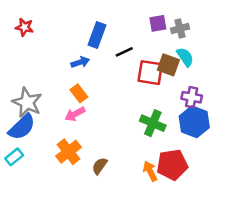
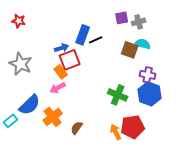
blue rectangle: (97, 35) -> (83, 35), moved
cyan semicircle: (185, 57) -> (143, 44), turned -42
red square: (150, 73) -> (70, 60), moved, turned -30
gray star: (27, 102) -> (21, 64), moved
blue semicircle: (22, 127) -> (30, 105), moved

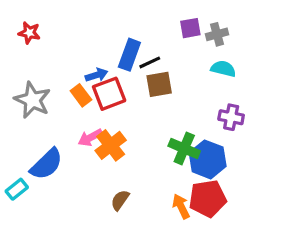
brown square: (130, 50) -> (159, 84), moved, turned -30
orange rectangle: (61, 72) -> (81, 95), moved
blue hexagon: (150, 94) -> (208, 159), moved
orange cross: (53, 117) -> (111, 145), moved

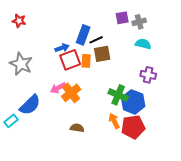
orange rectangle: (81, 95) -> (86, 61), moved, turned 40
brown semicircle: (120, 200) -> (77, 128), turned 64
orange arrow: (181, 206) -> (114, 121), moved

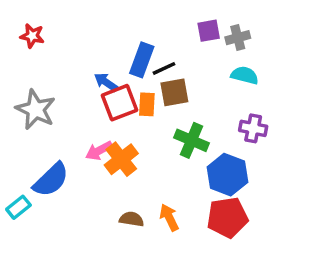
blue arrow: (62, 48) -> (106, 82), turned -128
green cross: (118, 95) -> (191, 140), moved
orange arrow: (114, 121) -> (169, 217), moved

